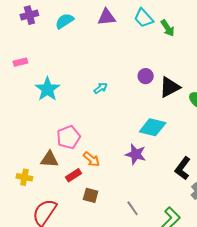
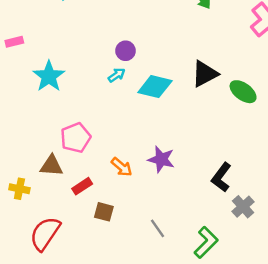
purple circle: (146, 76) -> (126, 51), moved
cyan diamond: (153, 127) -> (155, 87), moved
orange arrow: (92, 159) -> (122, 167), moved

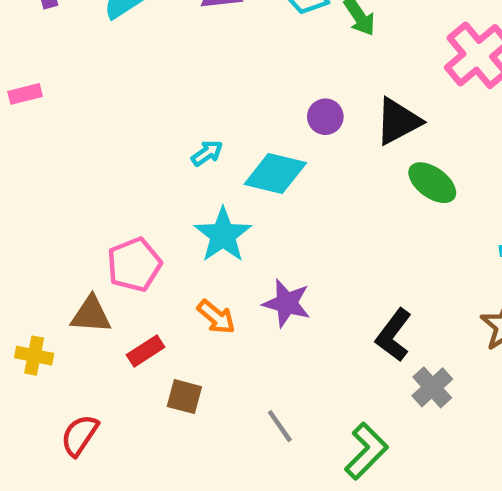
purple circle: (126, 51) -> (325, 117), moved
black triangle: (205, 74) -> (398, 121), moved
cyan star: (49, 76) -> (223, 235), moved
red semicircle: (45, 233) -> (80, 435), size x0.7

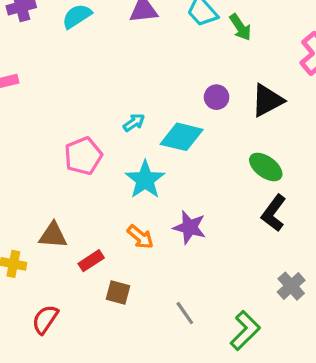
green ellipse: (432, 183) -> (266, 167), moved
pink pentagon: (134, 265) -> (83, 156), moved
black L-shape: (394, 335) -> (274, 213), moved

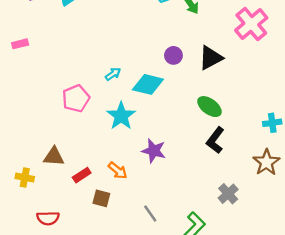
orange arrow: (140, 237) -> (118, 170), moved
red semicircle: (45, 319) -> (48, 218), turned -125

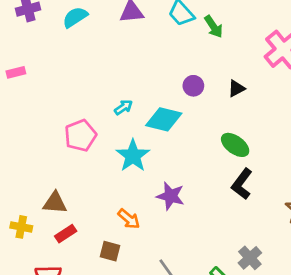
black triangle: (211, 58) -> (236, 88), size x0.6
red rectangle: (82, 175) -> (66, 234), moved
gray cross: (228, 194) -> (250, 258), moved

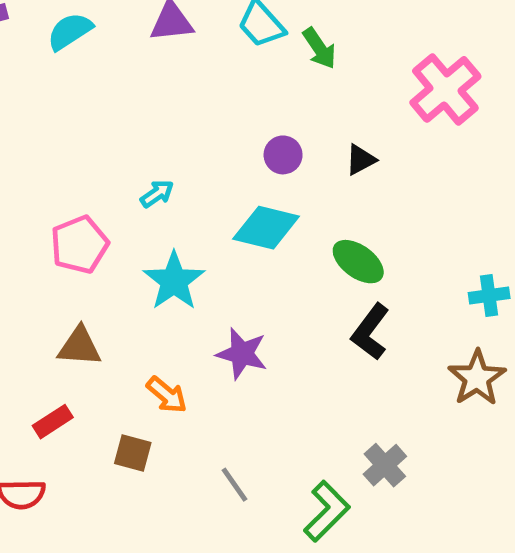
cyan diamond: (164, 119) -> (266, 228), moved
brown triangle: (55, 203) -> (79, 346), moved

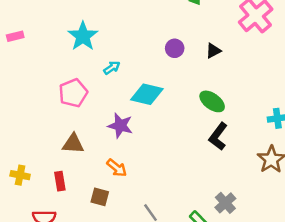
cyan diamond: (266, 228) -> (147, 94), moved
cyan star: (174, 281) -> (83, 36), moved
purple star: (242, 354) -> (120, 126), moved
red rectangle: (53, 422) -> (60, 181), turned -66

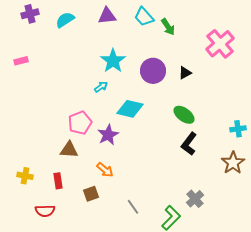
cyan star: (83, 36) -> (113, 61), moved
purple circle: (175, 48) -> (153, 71), size x1.6
pink pentagon: (73, 93) -> (80, 123), moved
purple star: (120, 126) -> (108, 135), turned 30
brown square: (100, 197) -> (91, 194), turned -35

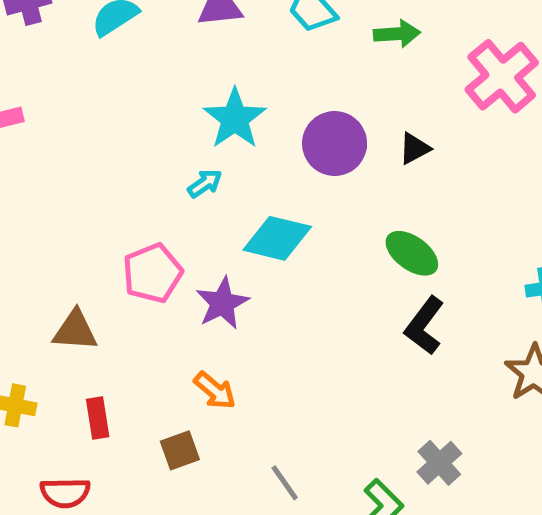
green arrow: (168, 27) -> (397, 34), moved, turned -60
brown triangle: (69, 150) -> (75, 331), moved

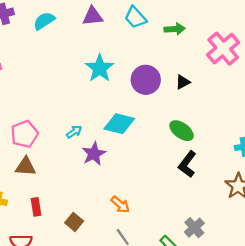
cyan arrow: (205, 183) -> (74, 132), moved
pink pentagon: (152, 273) -> (24, 134), moved
orange arrow: (215, 390) -> (120, 205), moved
brown square: (180, 450) -> (74, 222), turned -30

